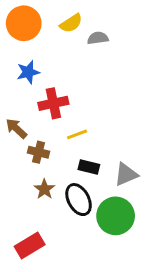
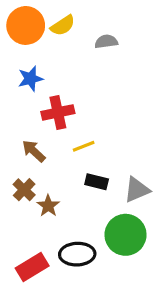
yellow semicircle: (71, 23) -> (63, 25), moved
brown arrow: (16, 128) -> (34, 151), moved
brown cross: (39, 152) -> (24, 190), moved, turned 30
black ellipse: (79, 200) -> (77, 254), moved, turned -64

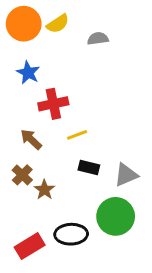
blue star: (31, 79) -> (28, 73), turned -30

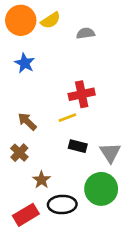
red cross: (53, 104) -> (82, 94), moved
gray triangle: (126, 175) -> (110, 153), turned -40
brown star: (44, 190) -> (41, 180), moved

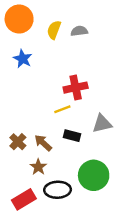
yellow semicircle: (51, 20) -> (54, 30), moved, turned 144
brown arrow: (27, 121) -> (43, 143), moved
gray triangle: (110, 153) -> (102, 124), moved, turned 50

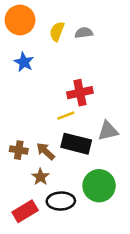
black rectangle: (72, 136) -> (76, 144), size x1.6
brown cross: (18, 142) -> (19, 150), turned -35

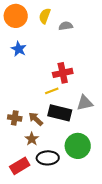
yellow semicircle: (57, 31) -> (45, 16), moved

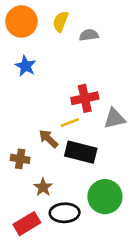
gray triangle: (85, 103) -> (114, 118), moved
brown arrow: (36, 119) -> (48, 139), moved

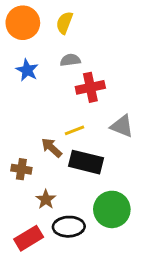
gray semicircle: (89, 35) -> (70, 60), moved
red cross: (85, 98) -> (90, 87), moved
gray triangle: (114, 118) -> (122, 126), turned 35

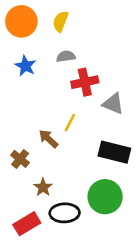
gray triangle: (122, 126) -> (113, 104), moved
yellow line: (75, 130) -> (70, 123), turned -42
black rectangle: (86, 162) -> (114, 152), moved
brown cross: (21, 169) -> (20, 159), turned 30

